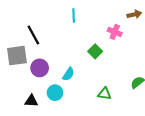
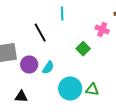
black line: (33, 35) -> (40, 32), moved
cyan semicircle: (68, 74) -> (48, 68), moved
cyan circle: (55, 93) -> (70, 88), moved, size x1.5

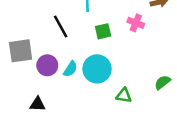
green square: (83, 48) -> (103, 31), moved, turned 32
cyan circle: (70, 88) -> (97, 69), moved

